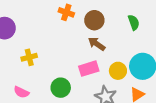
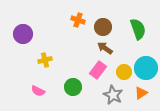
green semicircle: (134, 22) -> (138, 29), size x1.5
pink rectangle: (89, 69) -> (98, 70), turned -36

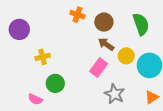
yellow circle: (124, 72) -> (126, 56), moved
green circle: (73, 87) -> (55, 83), moved
pink semicircle: (38, 91) -> (35, 99), moved
orange triangle: (141, 93) -> (152, 97), moved

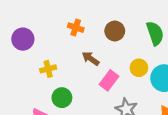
orange cross: (77, 15) -> (76, 28), moved
brown arrow: (106, 44) -> (91, 59), moved

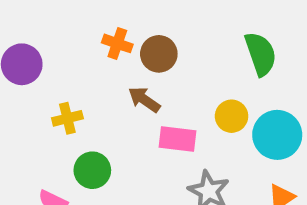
brown circle: (115, 31) -> (159, 54), moved
pink rectangle: (109, 80) -> (178, 139), turned 60

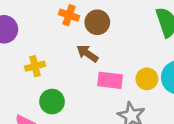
yellow circle: (232, 116) -> (147, 79), moved

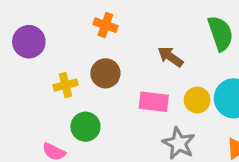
brown circle: (97, 22) -> (105, 73), moved
brown arrow: (87, 53) -> (170, 57), moved

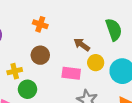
yellow cross: (65, 85) -> (15, 71), moved
yellow circle: (197, 100) -> (96, 63), moved

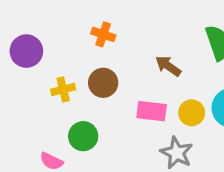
yellow circle: (96, 63) -> (192, 113), moved
yellow cross: (15, 71) -> (63, 89), moved

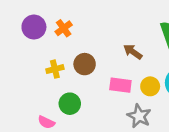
orange cross: (103, 34) -> (64, 28), moved, turned 35
purple circle: (26, 51) -> (34, 27), moved

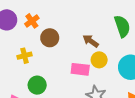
brown circle: (85, 64) -> (50, 38), moved
yellow circle: (150, 86) -> (99, 60), moved

